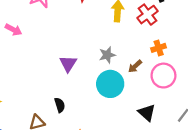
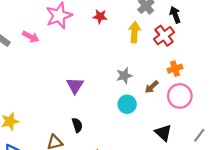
pink arrow: (13, 30) -> (31, 37), moved
purple triangle: (68, 64) -> (75, 86), moved
cyan circle: (110, 84) -> (127, 104), size x0.7

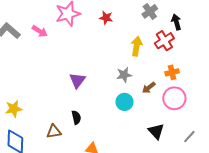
yellow arrow: (134, 32) -> (137, 46), moved

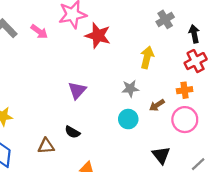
red star: (106, 18) -> (98, 36), moved, size x1.6
red cross: (164, 41) -> (196, 61), moved
black semicircle: (76, 117) -> (72, 132), turned 128

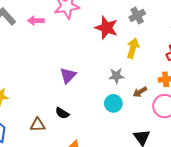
gray cross: (165, 19) -> (137, 15), moved
pink arrow: (39, 32) -> (36, 21), turned 140
red star: (98, 36) -> (106, 28), moved

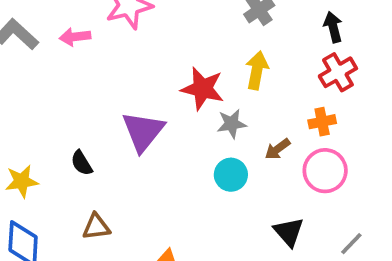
red star: (106, 28) -> (202, 89), moved
purple triangle: (68, 75) -> (143, 131), size x1.4
black semicircle: (62, 113) -> (82, 163), moved, turned 32

